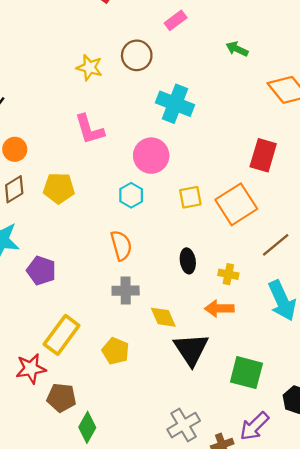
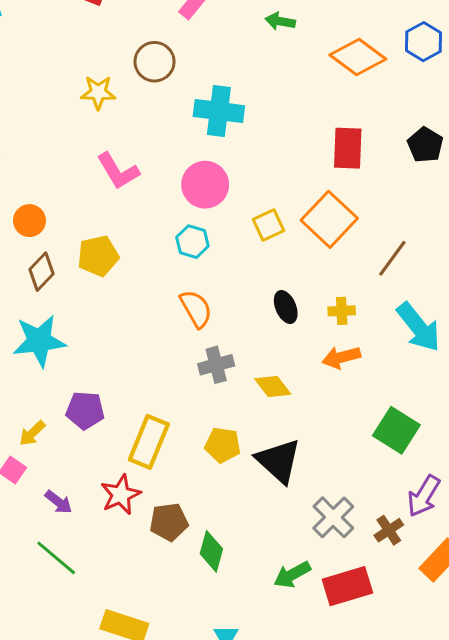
purple pentagon: (41, 270) -> (85, 410), moved
black triangle: (191, 349) -> (279, 461), moved
green square: (246, 373) -> (396, 430), turned 32

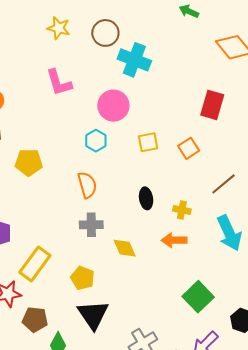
brown circle: (154, 62) -> (105, 33), moved
orange square: (329, 219) -> (189, 148), size x0.6
yellow pentagon: (98, 256) -> (29, 162), moved
black triangle: (279, 461) -> (93, 315), moved

